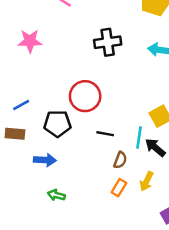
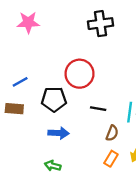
blue arrow: (45, 160) -> (59, 133), moved

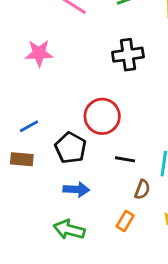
black pentagon: (54, 99) -> (71, 148), turned 30
orange rectangle: (111, 159) -> (125, 221), moved
green arrow: (53, 166) -> (69, 230), size x1.5

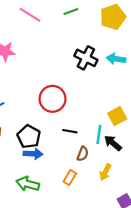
black cross: (128, 55) -> (86, 58), moved, turned 35
black pentagon: (71, 148) -> (29, 137), moved

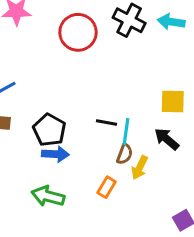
red circle: (53, 99) -> (78, 32), moved
yellow square: (117, 116) -> (173, 101), turned 30
cyan line: (99, 134) -> (126, 132), moved
yellow arrow: (105, 172) -> (140, 168), moved

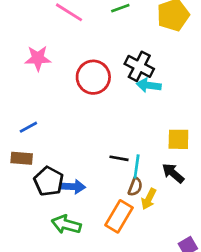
cyan arrow: (171, 22) -> (149, 85), moved
black pentagon: (49, 130) -> (49, 181), moved
orange rectangle: (107, 187) -> (119, 216), size x1.6

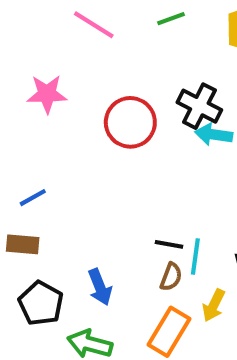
black pentagon: (49, 181) -> (41, 303), moved
blue arrow: (73, 187) -> (100, 287), turned 65
brown semicircle: (135, 187) -> (171, 277), moved

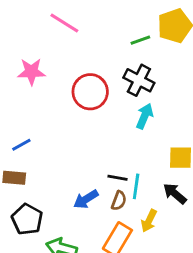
green line: (171, 19) -> (140, 40), moved
cyan arrow: (214, 135) -> (145, 116), moved, turned 105
blue arrow: (100, 287) -> (86, 199), moved, turned 80

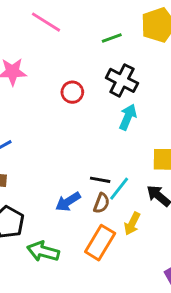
green line: (140, 40) -> (112, 38), moved
red circle: (90, 92) -> (72, 92), size x0.6
cyan line: (136, 186) -> (119, 189), turned 30

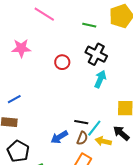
green line: (112, 38) -> (89, 25), turned 32
yellow arrow: (132, 224) -> (103, 141), moved, turned 77

